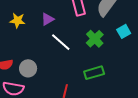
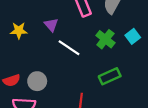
purple triangle: (48, 19) -> (51, 25), turned -32
cyan square: (124, 31) -> (133, 36), moved

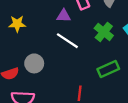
purple triangle: (51, 25) -> (64, 16), moved, turned -48
gray circle: (37, 81) -> (34, 63), moved

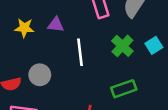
purple triangle: (64, 16) -> (56, 25), moved
white line: (67, 41) -> (80, 52), turned 45

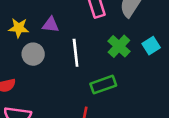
gray circle: (40, 75) -> (33, 54), moved
green rectangle: (124, 89) -> (103, 85), moved

